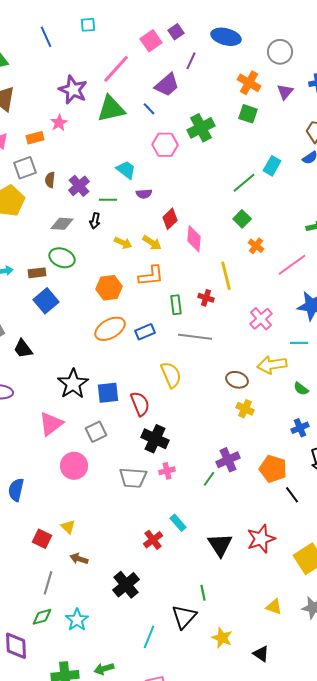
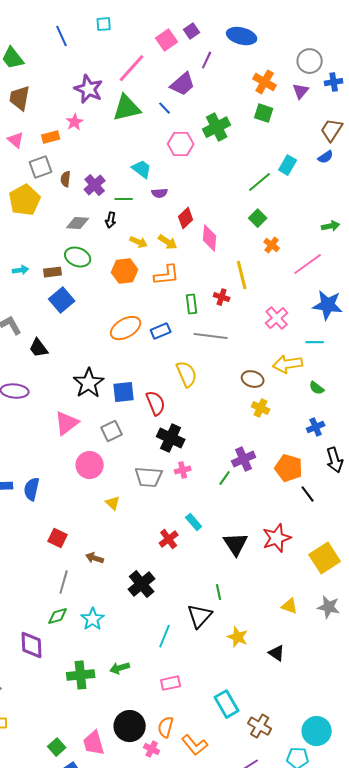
gray circle: (280, 52) -> (310, 61), moved
orange hexagon: (109, 288) -> (125, 271), moved
yellow triangle: (68, 527) -> (113, 503), moved

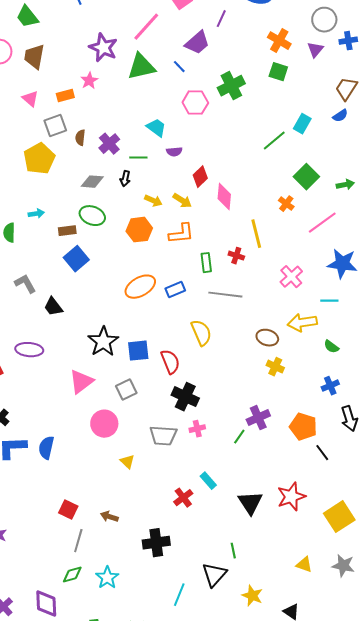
green square: (258, 218) -> (306, 177), moved, size x1.4
cyan arrow: (21, 270) -> (36, 214), moved
red square: (58, 538) -> (68, 510), moved
black cross: (142, 584) -> (156, 543), turned 32

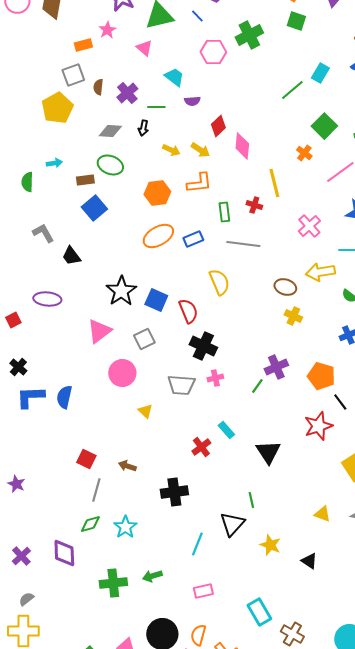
pink triangle: (30, 99) -> (144, 48), moved
orange hexagon: (139, 230) -> (157, 193), moved
blue square: (138, 351) -> (156, 300), turned 30
red star: (291, 497) -> (318, 426), moved

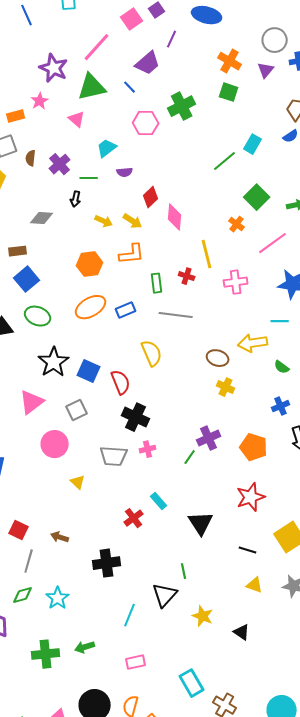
cyan trapezoid: (174, 77) -> (107, 148), turned -75
gray diamond: (110, 131) -> (42, 218), moved
green ellipse: (110, 165) -> (38, 316), moved
pink cross: (309, 226) -> (236, 282), moved, turned 35
black line: (340, 402) -> (248, 550), moved, turned -36

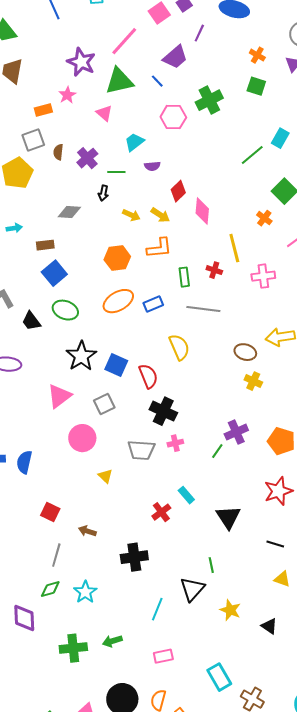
orange cross: (230, 61) -> (257, 55), size x0.7
red square: (19, 530) -> (50, 512), moved

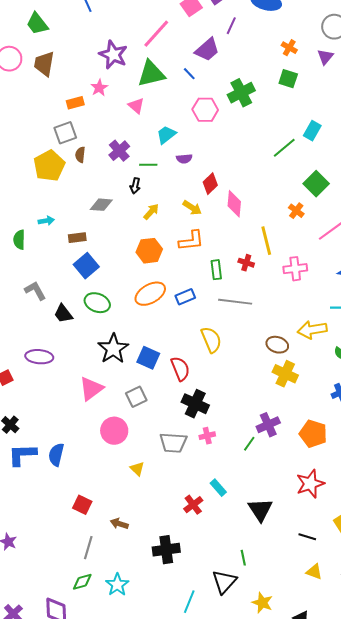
brown semicircle: (58, 152) -> (80, 155), moved
yellow arrow: (131, 215) -> (151, 212), moved, turned -72
yellow cross: (253, 381) -> (285, 374), size x1.4

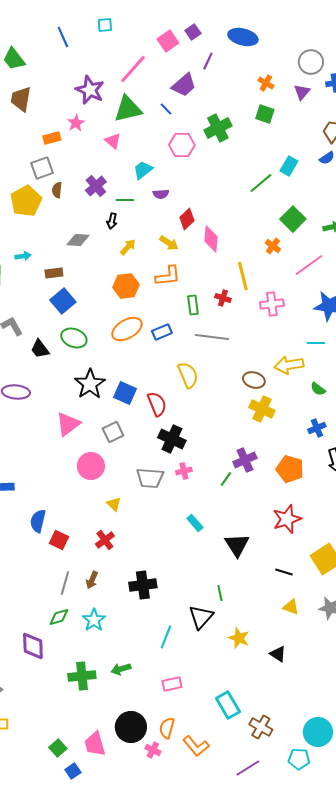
blue semicircle: (56, 455) -> (38, 521), moved
red cross: (193, 505) -> (105, 540), moved
brown arrow: (119, 524) -> (92, 580), moved, turned -84

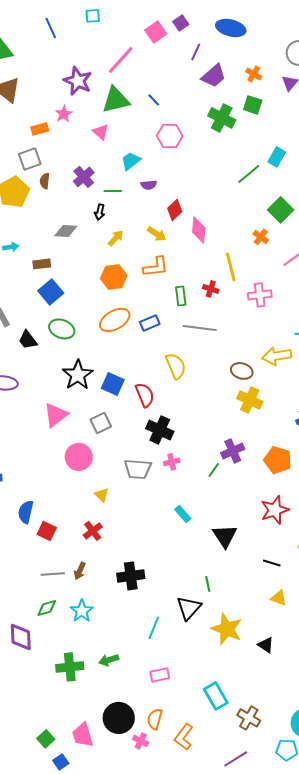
purple trapezoid: (184, 85) -> (214, 76), moved
green cross: (218, 128) -> (222, 118), moved, turned -36
gray line: (65, 583) -> (53, 574), turned 70
yellow star: (239, 638) -> (227, 629), size x1.5
orange L-shape: (196, 746) -> (184, 737), turned 76

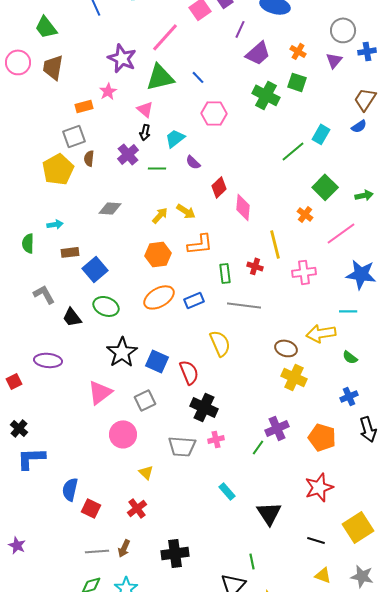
purple semicircle: (149, 185) -> (193, 162), turned 49
black arrow: (100, 212) -> (145, 132), moved
yellow arrow: (157, 234) -> (186, 211), moved
brown rectangle: (42, 264) -> (70, 252), moved

